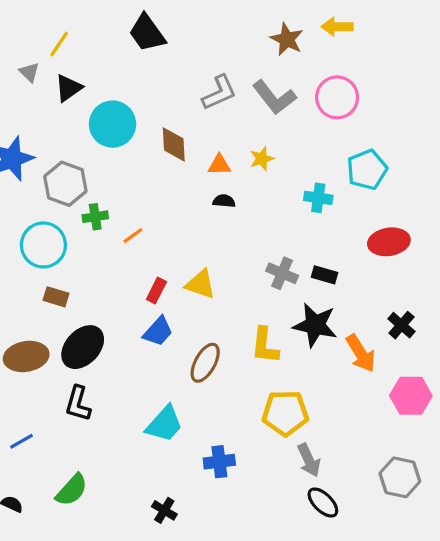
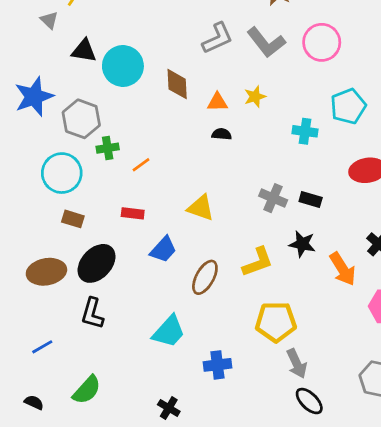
black triangle: (69, 88) -> (84, 51), moved, turned 44
red rectangle: (156, 291) -> (133, 213), moved, turned 70
black star: (315, 325) -> (302, 244), size x0.7
yellow L-shape: (265, 345) -> (258, 262), turned -116

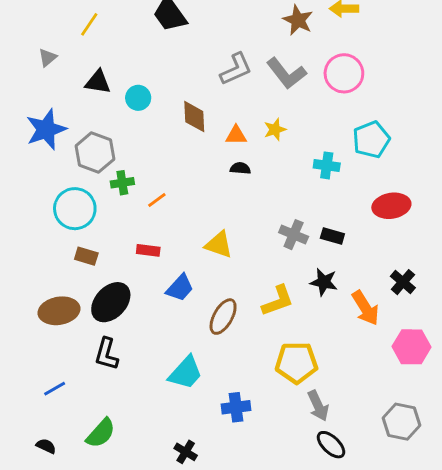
gray triangle: (49, 20) -> (47, 58), moved, turned 36
cyan circle: (123, 66) -> (138, 98), size x0.6

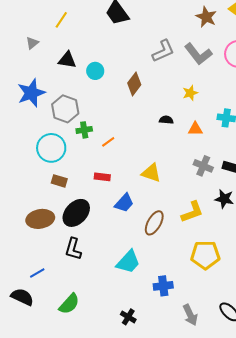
brown diamond: (194, 117) -> (134, 84), turned 40
orange triangle: (236, 135) -> (195, 129), moved
gray arrow: (318, 406) -> (190, 315), moved
black semicircle: (46, 446) -> (22, 297), moved, size x1.6

